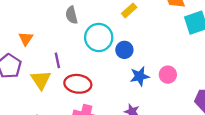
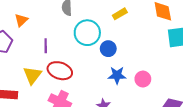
yellow triangle: (41, 80) -> (32, 75), moved

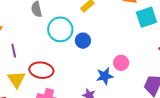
purple line: (46, 46) -> (14, 51), moved
blue star: (117, 75) -> (105, 76), moved

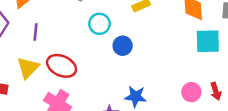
cyan circle: (60, 29) -> (100, 24), size x0.7
pink circle: (121, 63) -> (191, 92), moved

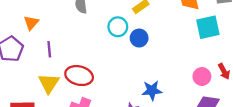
cyan circle: (100, 24) -> (118, 27), moved
blue circle: (123, 46) -> (139, 38), moved

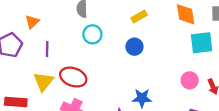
cyan circle: (118, 27) -> (92, 34), moved
pink circle: (202, 76) -> (190, 80), moved

